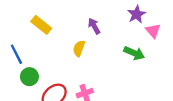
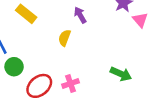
green arrow: (134, 53) -> (121, 74), moved

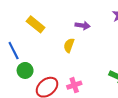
purple arrow: (80, 15) -> (83, 25), turned 128

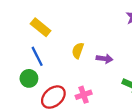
purple arrow: (83, 25) -> (105, 59), moved
blue line: (14, 51) -> (37, 56), moved

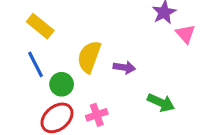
yellow semicircle: (78, 51) -> (89, 57), size x1.5
green circle: (29, 78) -> (62, 84), moved

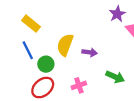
pink cross: (97, 115) -> (79, 85), moved

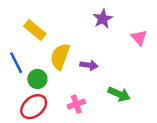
purple star: (117, 14) -> (103, 19), moved
yellow rectangle: (31, 24) -> (35, 30), moved

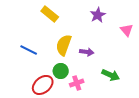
yellow rectangle: (35, 30) -> (50, 14), moved
blue line: (16, 63) -> (29, 50), turned -36
green circle: (37, 79) -> (61, 71), moved

